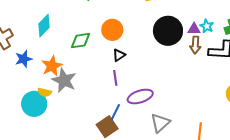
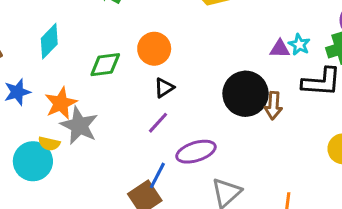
black circle: (168, 31) -> (246, 94), moved
brown arrow: (195, 45) -> (273, 105), moved
purple line: (115, 78) -> (158, 123), turned 49

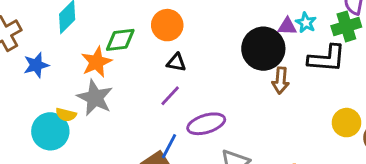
black triangle: (164, 88) -> (176, 62), turned 42
black circle: (246, 94) -> (263, 49), moved
orange star: (61, 103) -> (96, 62), moved

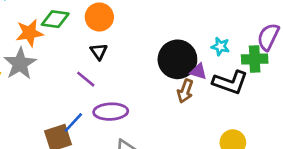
cyan star: (306, 23) -> (220, 46), turned -30
purple triangle: (287, 26) -> (198, 71), moved
black triangle: (176, 62) -> (99, 51), turned 30
purple line: (170, 96) -> (86, 79), turned 72

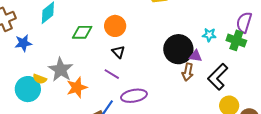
orange star: (29, 33) -> (77, 87), moved
green cross: (255, 59) -> (236, 40), turned 30
black L-shape: (230, 82) -> (218, 77), moved, turned 124

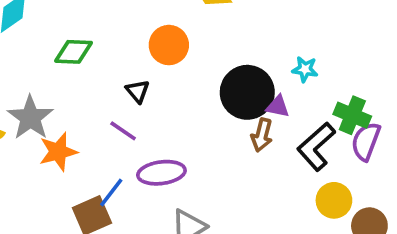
purple semicircle: (244, 22) -> (366, 141), moved
orange circle: (115, 26) -> (169, 45), moved
green cross: (236, 40) -> (352, 115), moved

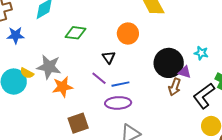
gray star: (30, 118) -> (49, 67), turned -30
blue line: (111, 192) -> (120, 84), moved, turned 36

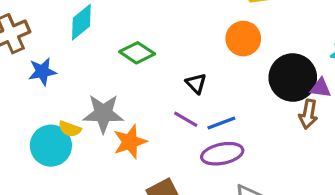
green diamond: (75, 33) -> (137, 53), turned 35
orange circle: (128, 34) -> (243, 39), moved

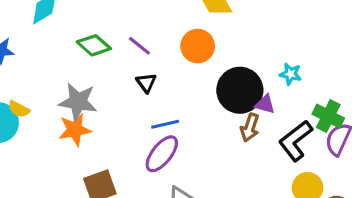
gray star: (103, 113) -> (78, 102), moved
purple line: (186, 119) -> (139, 46), moved
purple ellipse: (222, 154) -> (162, 154), turned -48

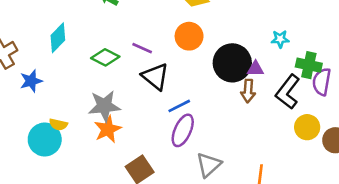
cyan star: (291, 74) -> (280, 39), moved
black triangle: (146, 83) -> (155, 76), size x1.6

